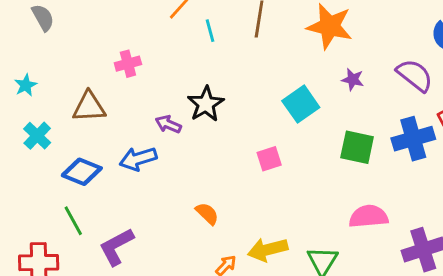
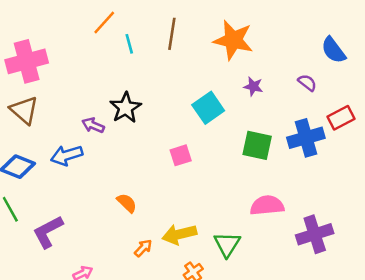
pink cross: (128, 64) -> (27, 61), moved, size x1.8
purple semicircle: (415, 75) -> (307, 83), size x0.6
brown triangle: (89, 107) -> (24, 110), turned 44

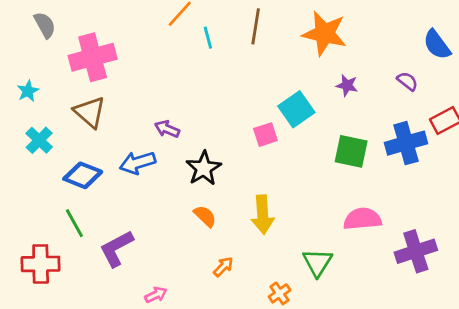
black star: (126, 108) -> (204, 168), moved
pink square: (181, 155) -> (265, 135), moved
yellow arrow: (179, 234) -> (263, 215), moved, turned -80

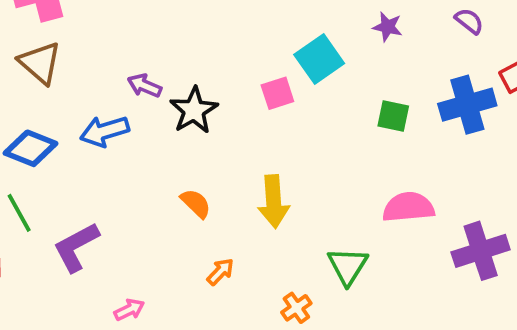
green square: (351, 151) -> (393, 116), size x0.7
black star: (204, 168) -> (194, 110), moved

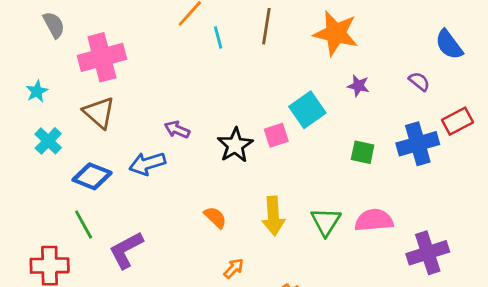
black star: (194, 110) -> (235, 145), moved
green triangle: (348, 266) -> (326, 222), moved

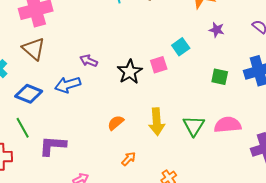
cyan square: (307, 110) -> (181, 47), size x0.7
orange semicircle: (215, 217) -> (116, 123), turned -84
purple L-shape: (126, 250) -> (53, 146), turned 32

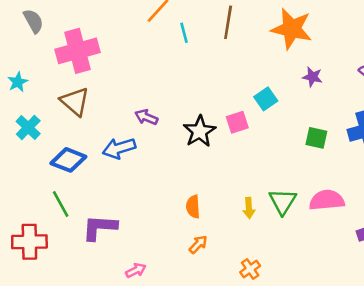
yellow arrow: (157, 122) -> (249, 208), moved, size x0.6
orange semicircle: (116, 123) -> (193, 207), moved, turned -54

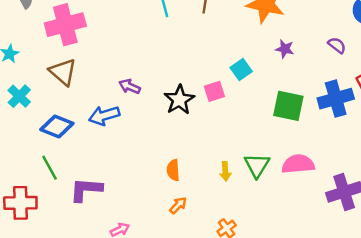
green square: (316, 138) -> (288, 106), size x1.5

